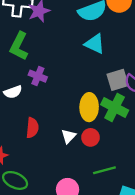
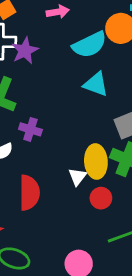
red semicircle: (32, 128) -> (29, 193), size x1.4
white triangle: (69, 136) -> (77, 177), moved

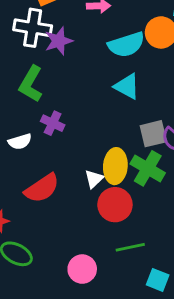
red semicircle: (29, 193) -> (42, 188), turned 48
red circle: (101, 198) -> (115, 205), size x1.5

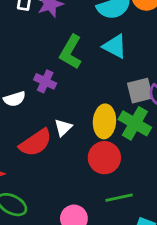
green L-shape: (31, 84) -> (71, 52), moved
white triangle: (94, 179) -> (63, 127), moved

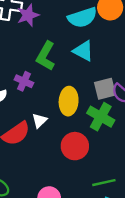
yellow ellipse: (104, 121) -> (69, 101), moved
green line: (119, 198) -> (104, 183), moved

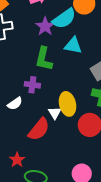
purple star: (28, 15) -> (45, 26), moved
yellow ellipse: (69, 101) -> (68, 104), moved

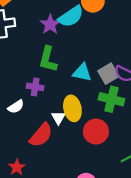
cyan triangle: (73, 46) -> (82, 72), moved

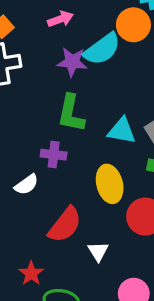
purple star: (50, 24) -> (72, 62), turned -30
white triangle: (58, 118) -> (98, 251), moved

